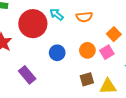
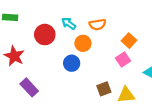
red circle: (33, 24) -> (45, 35), size x0.7
orange circle: (87, 50) -> (83, 43), moved
purple rectangle: (27, 75) -> (29, 87), moved

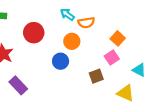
cyan arrow: (69, 24) -> (67, 15), moved
brown square: (104, 89) -> (96, 76), moved
yellow triangle: (126, 95) -> (126, 93), moved, turned 30

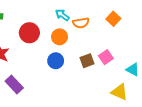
orange square: (118, 38) -> (113, 19), moved
orange circle: (72, 41) -> (60, 37), moved
brown square: (96, 76) -> (87, 61), moved

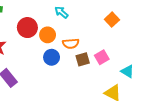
orange semicircle: (81, 23) -> (71, 44), moved
orange circle: (60, 37) -> (48, 35), moved

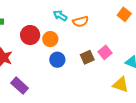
orange square: (112, 20) -> (124, 14), moved
orange semicircle: (71, 44) -> (80, 22), moved

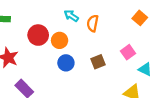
orange semicircle: (80, 22) -> (93, 23), turned 112
pink square: (105, 52) -> (128, 52), moved

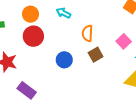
orange semicircle: (93, 23) -> (87, 33), moved
orange circle: (60, 40) -> (30, 14), moved

